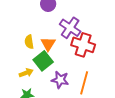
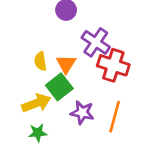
yellow arrow: (26, 73) -> (36, 103), size x1.5

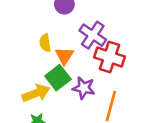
yellow semicircle: (40, 61) -> (45, 43), moved
purple star: (82, 113) -> (84, 88), moved

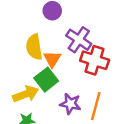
yellow semicircle: (45, 43) -> (34, 47), size x1.5
purple star: (84, 88) -> (70, 104), moved

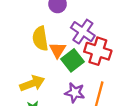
green square: (46, 80) -> (72, 60), moved

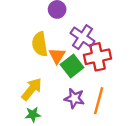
red cross: (98, 51) -> (97, 57), turned -30
yellow arrow: (32, 83) -> (32, 89), turned -30

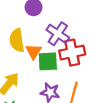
green square: (72, 66) -> (48, 61), turned 35

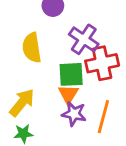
orange triangle: (33, 51) -> (68, 94), moved

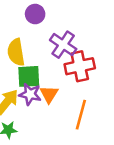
green square: (71, 74) -> (29, 76), moved
purple star: (74, 114) -> (30, 94), moved

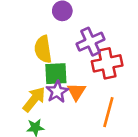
purple cross: (63, 45) -> (90, 42), turned 32
purple star: (30, 94) -> (57, 92), turned 30

